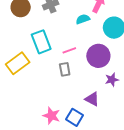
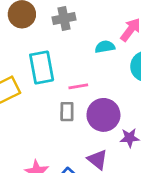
purple circle: (98, 56) -> (103, 115), moved

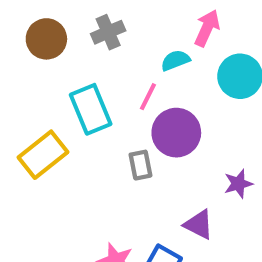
pink line: (78, 86) -> (148, 97), moved, turned -42
purple circle: (103, 115) -> (176, 133), moved

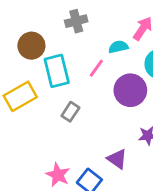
brown circle: (46, 39) -> (31, 46), moved
purple circle: (176, 133) -> (130, 90), moved
gray rectangle: (140, 165) -> (70, 112), moved, turned 36

